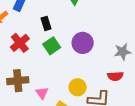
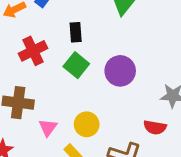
green square: (52, 46) -> (76, 65), turned -30
yellow circle: (78, 87) -> (87, 124), moved

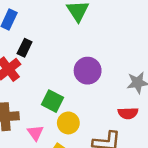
black rectangle: (76, 32) -> (25, 48), moved, turned 42
green square: (76, 65) -> (52, 101), moved

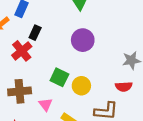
purple circle: (88, 71) -> (83, 40), moved
yellow circle: (68, 123) -> (81, 86), moved

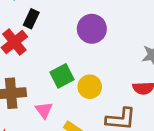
green square: (59, 77) -> (62, 76), turned 36

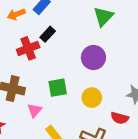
yellow circle: (90, 87) -> (92, 98), moved

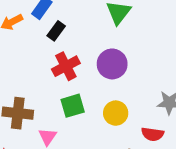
black rectangle: (48, 34) -> (56, 31), moved
red cross: (28, 48) -> (66, 66), moved

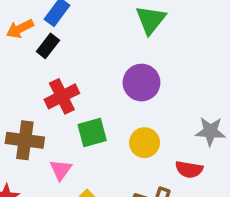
black rectangle: (56, 31) -> (48, 46), moved
red cross: (66, 66) -> (62, 96), moved

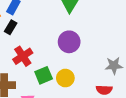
yellow circle: (145, 143) -> (65, 78), moved

